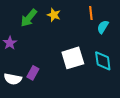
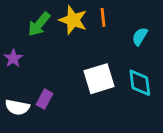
orange line: (91, 13) -> (103, 17), moved
yellow star: (54, 15) -> (73, 20), size x1.5

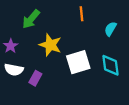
yellow star: (73, 20) -> (50, 45), moved
white semicircle: (17, 107) -> (14, 70), moved

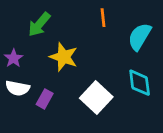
cyan semicircle: (111, 29) -> (140, 37), size x1.5
white square: (78, 62) -> (96, 98), moved, turned -30

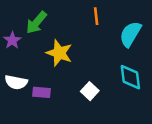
purple star: (13, 58) -> (12, 40), moved
white square: (96, 98) -> (90, 91), size x0.6
purple rectangle: (45, 99) -> (41, 92), turned 66

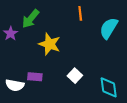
cyan diamond: (130, 77) -> (109, 87), moved
white semicircle: (16, 82) -> (15, 85), moved

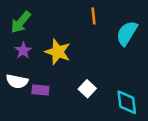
green arrow: (31, 19) -> (21, 22), moved
purple star: (11, 33) -> (23, 51), moved
white semicircle: (15, 85) -> (17, 81), moved

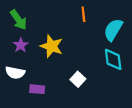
green arrow: (21, 22) -> (18, 20), turned -75
purple rectangle: (40, 90) -> (37, 89), moved
cyan diamond: (127, 102) -> (113, 59), moved

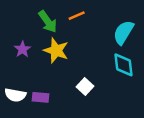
orange line: (83, 14) -> (77, 16), moved, turned 72
green arrow: (18, 20) -> (48, 22), moved
white semicircle: (15, 73) -> (15, 95), moved

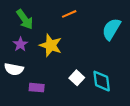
green arrow: (48, 22) -> (25, 19), moved
cyan diamond: (123, 65) -> (102, 81), moved
white semicircle: (15, 95) -> (14, 69), moved

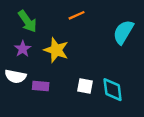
white square: (77, 78) -> (85, 86), turned -32
purple rectangle: (37, 88) -> (41, 86), moved

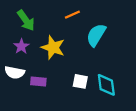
cyan semicircle: (123, 32) -> (96, 35), moved

